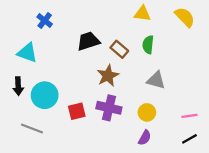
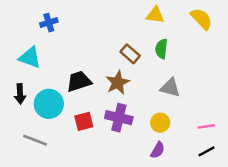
blue cross: (45, 20) -> (49, 23), turned 35
black trapezoid: (88, 41) -> (79, 81), moved

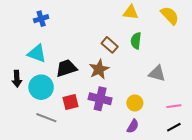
cyan triangle: (30, 58) -> (37, 53), moved
gray triangle: (170, 88) -> (157, 73), moved
gray line: (35, 140) -> (46, 118), moved

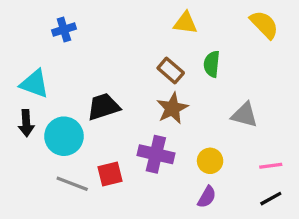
yellow triangle: (131, 12) -> (185, 23), moved
cyan triangle: (37, 53) -> (34, 84), moved
brown star: (99, 69) -> (172, 108), moved
red square: (71, 102) -> (110, 174), moved

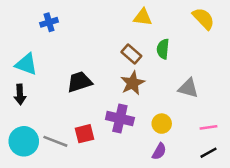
cyan circle: (64, 136) -> (24, 141), moved

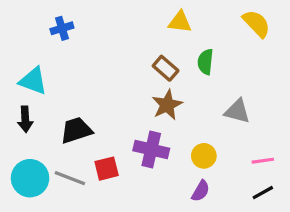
black trapezoid: (79, 82) -> (76, 130), moved

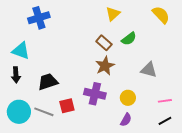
yellow triangle: (180, 22) -> (113, 14), turned -49
blue cross: (62, 28) -> (39, 18), size x1.5
green semicircle: (205, 62) -> (129, 39), turned -133

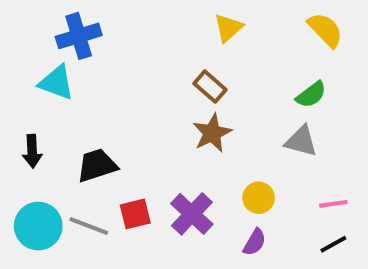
green semicircle: (129, 39) -> (311, 95), moved
cyan triangle: (21, 51) -> (56, 82), moved
purple cross: (95, 94) -> (192, 214), moved, turned 30

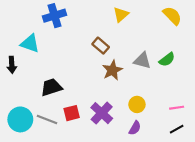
blue cross: (79, 36) -> (55, 16), moved
brown rectangle: (210, 87) -> (101, 46), moved
green semicircle: (311, 95) -> (167, 60), moved
gray triangle: (301, 141) -> (142, 61), moved
black arrow: (32, 151) -> (12, 65), moved

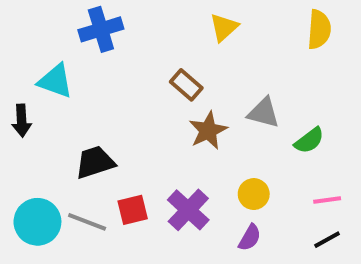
yellow semicircle: (172, 16) -> (319, 29), turned 48
green semicircle: (167, 60) -> (309, 140), moved

